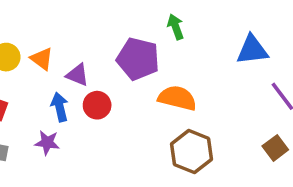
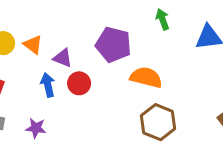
green arrow: (176, 27) -> (162, 19), moved
purple star: (47, 143) -> (36, 128), moved

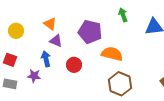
orange triangle: (33, 45) -> (50, 24), moved
red circle: (79, 83) -> (74, 65), moved
purple star: (36, 128) -> (34, 76), moved

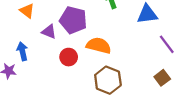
purple triangle: (56, 41) -> (49, 32), moved
red circle: (74, 65) -> (69, 57), moved

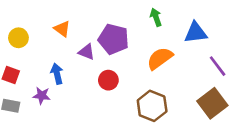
orange semicircle: (99, 45) -> (160, 58), moved, turned -50
brown square: (162, 78) -> (212, 103), size x1.6

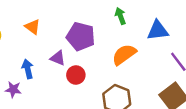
purple triangle: (87, 52) -> (58, 58), moved

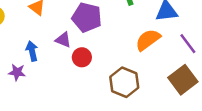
orange semicircle: (124, 55) -> (148, 40), moved

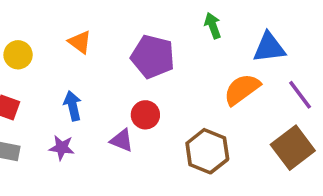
purple triangle: (63, 40) -> (122, 140), moved
purple star: (17, 72) -> (62, 148), moved

